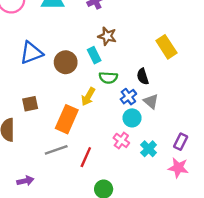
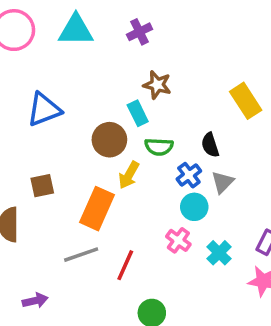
brown circle: (66, 62) -> (109, 140), moved
gray triangle: (151, 101) -> (223, 182), turned 35

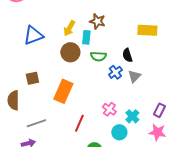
yellow rectangle: (246, 101) -> (147, 30), turned -54
cyan rectangle: (138, 113) -> (86, 37), turned 32
yellow arrow: (129, 175) -> (69, 28), moved
cyan circle: (194, 207) -> (119, 132), moved
gray line: (81, 255) -> (36, 123), moved

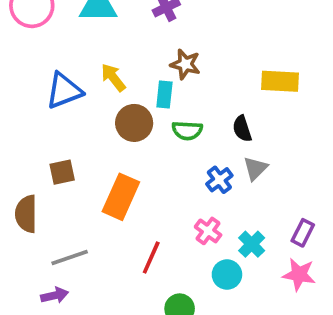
yellow arrow: (69, 28) -> (113, 77), moved, turned 112
blue cross: (115, 72) -> (219, 180), moved

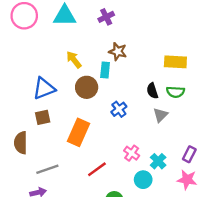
blue triangle: (64, 91) -> (44, 88), moved
green semicircle: (187, 131) -> (175, 92), moved
blue cross: (219, 180) -> (119, 109), moved
red line: (151, 257) -> (97, 169), turned 30

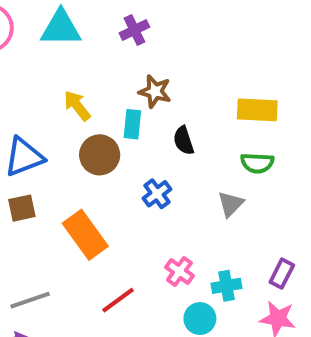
black semicircle: (152, 91) -> (184, 141), moved
orange rectangle: (78, 132) -> (85, 235), turned -60
cyan cross: (158, 161) -> (227, 286), turned 35

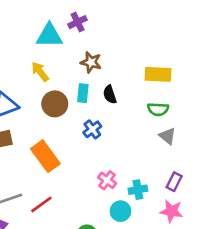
cyan triangle: (61, 28) -> (49, 35), moved
cyan rectangle: (132, 124) -> (83, 93), moved
gray triangle: (231, 204) -> (167, 136), moved, turned -36
red line: (118, 300) -> (41, 204), moved

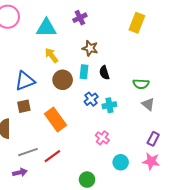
cyan triangle: (49, 35) -> (46, 28), moved
yellow rectangle: (158, 74) -> (137, 23), moved, turned -72
cyan cross: (138, 190) -> (109, 105), moved
cyan circle: (120, 211) -> (121, 162), moved

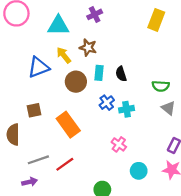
brown star: (90, 48) -> (88, 48), moved
blue triangle: (25, 81) -> (38, 67), moved

